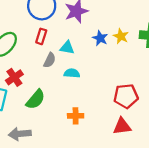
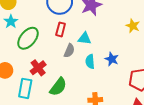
blue star: (100, 38) -> (112, 59), moved
cyan semicircle: (72, 73) -> (90, 62), turned -96

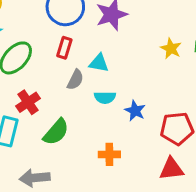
blue star: (112, 59) -> (135, 111), moved
cyan semicircle: (90, 62) -> (105, 97), turned -88

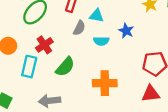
blue star: (135, 111) -> (126, 31), moved
orange cross: (109, 154) -> (105, 83), size x1.5

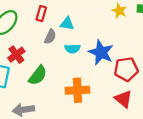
blue star: (126, 31) -> (101, 52), moved, size x1.6
red triangle: (151, 94) -> (123, 99), turned 48

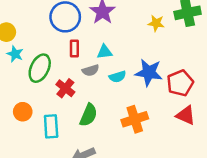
gray semicircle: (50, 37) -> (91, 70), turned 64
red cross: (16, 55) -> (65, 88), moved

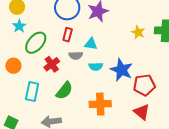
orange circle: (23, 112) -> (13, 66), moved

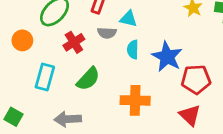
cyan semicircle: (96, 66) -> (133, 50), turned 88

